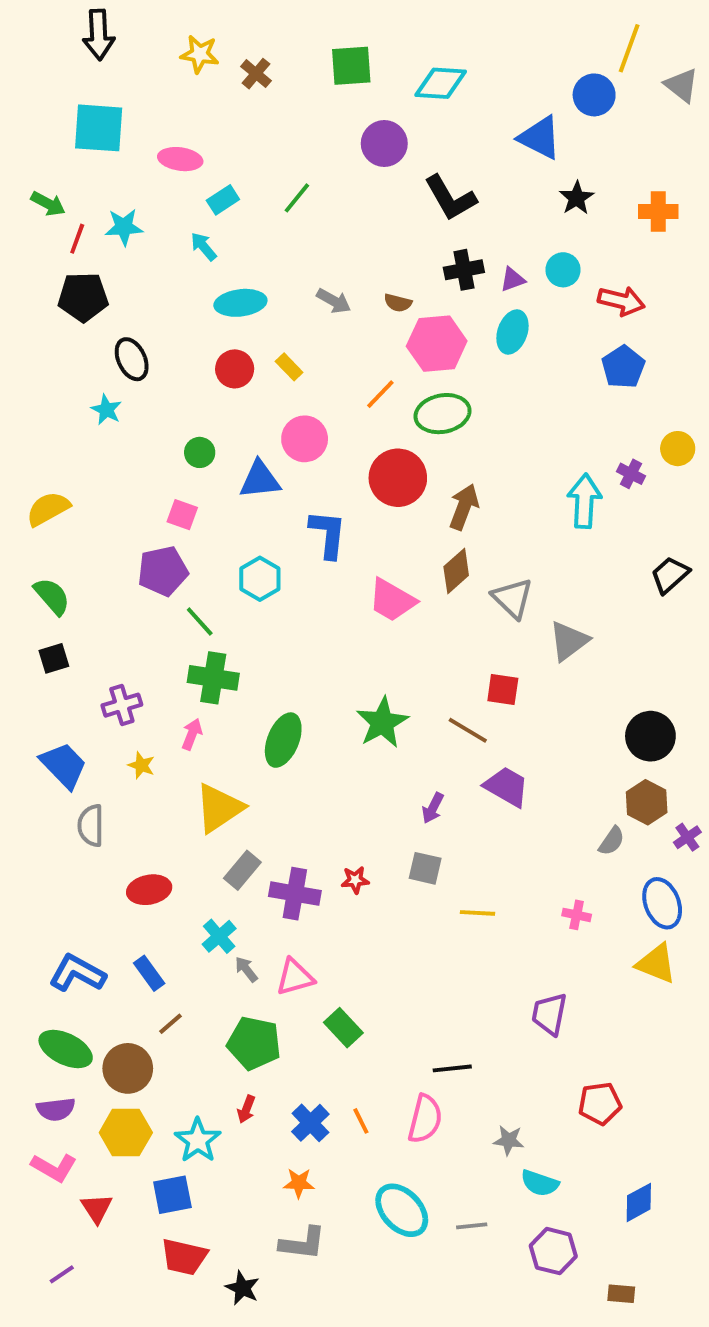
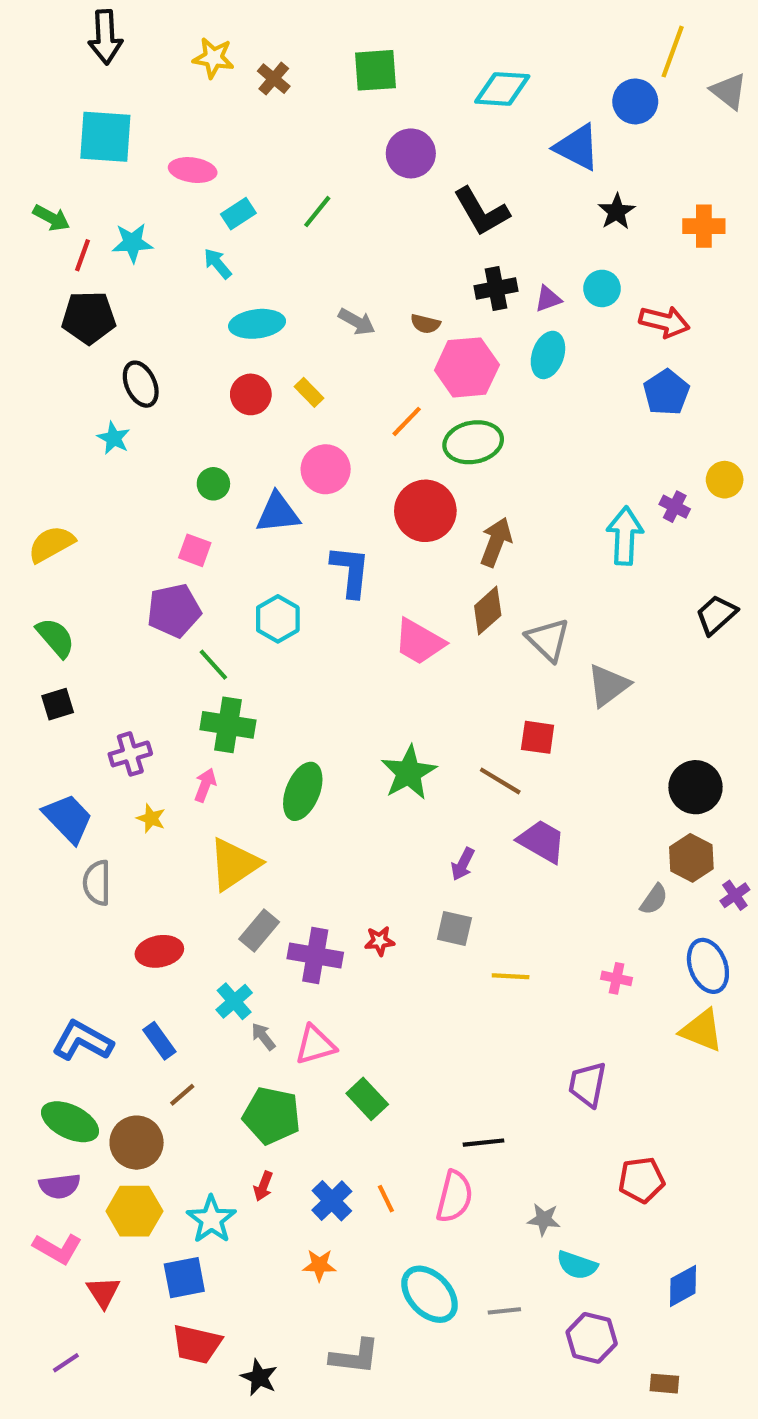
cyan diamond: (441, 83) -> (502, 89), moved
gray L-shape: (303, 1243) -> (355, 1357), moved

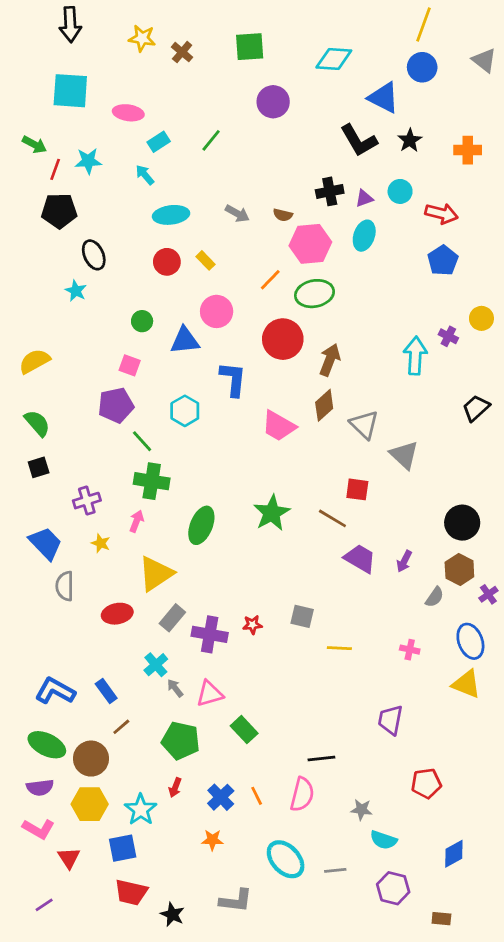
yellow line: (673, 52) -> (424, 24), moved
black L-shape: (481, 212) -> (359, 140), moved
gray triangle: (608, 685) -> (404, 455), turned -40
purple arrow: (463, 864) -> (404, 561), moved
red ellipse: (159, 951) -> (117, 614), moved

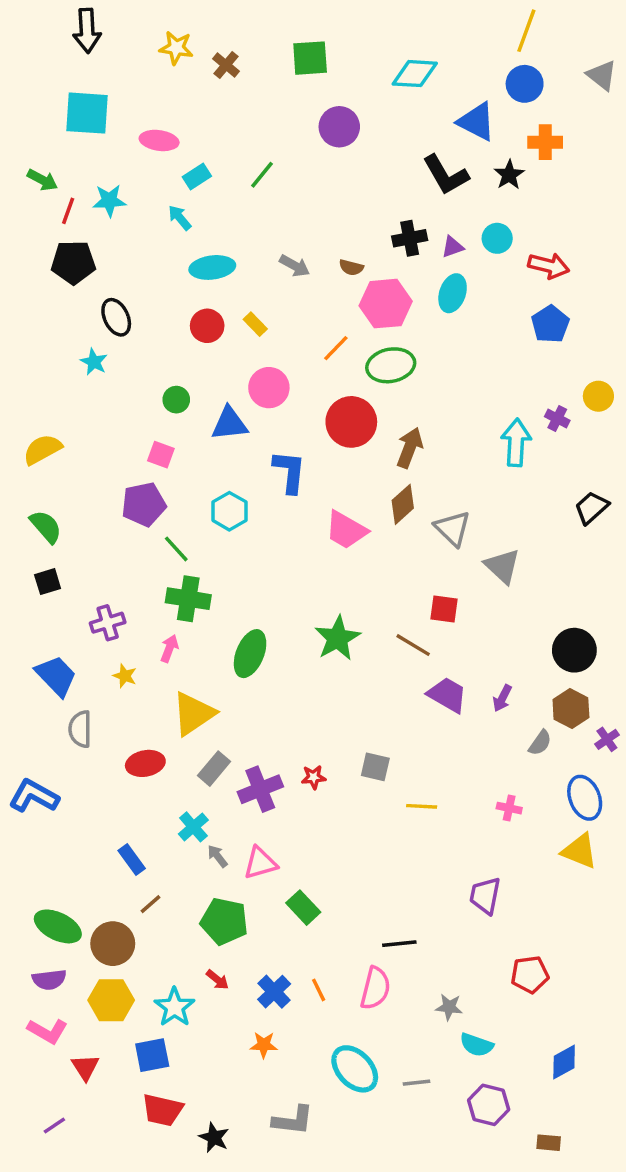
orange cross: (468, 150) -> (545, 142), moved
purple cross: (210, 634) -> (260, 789), turned -32
blue L-shape: (55, 691) -> (34, 796), moved
red arrow: (175, 788) -> (217, 980), turned -72

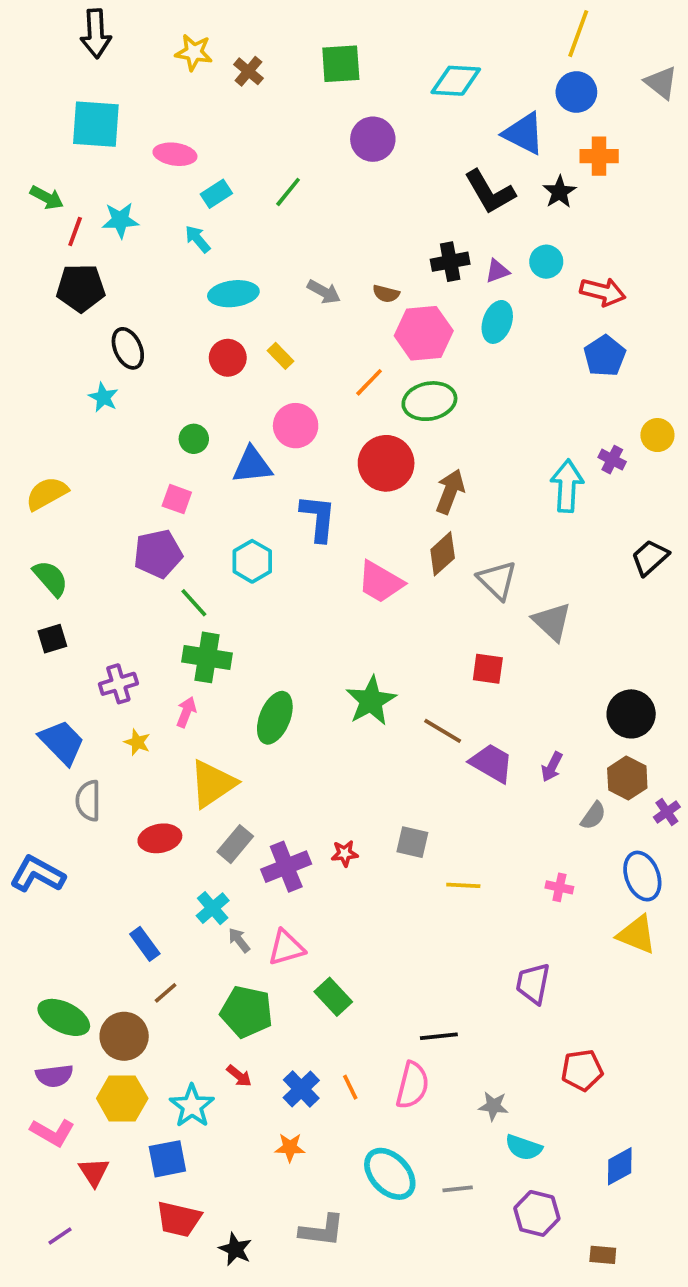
brown line: (413, 645) -> (443, 731), moved

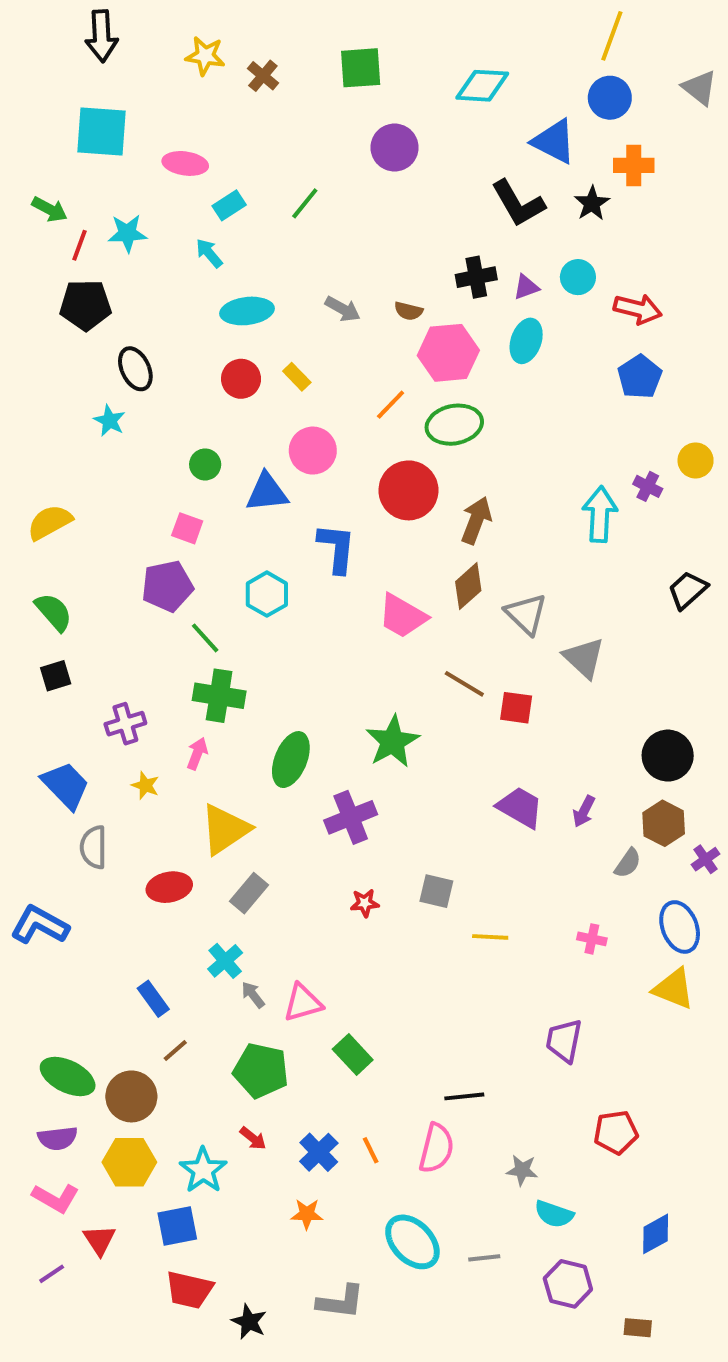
brown line: (443, 731) -> (464, 684), moved
purple cross: (286, 867) -> (351, 817), moved
purple line: (60, 1236) -> (52, 1274), moved

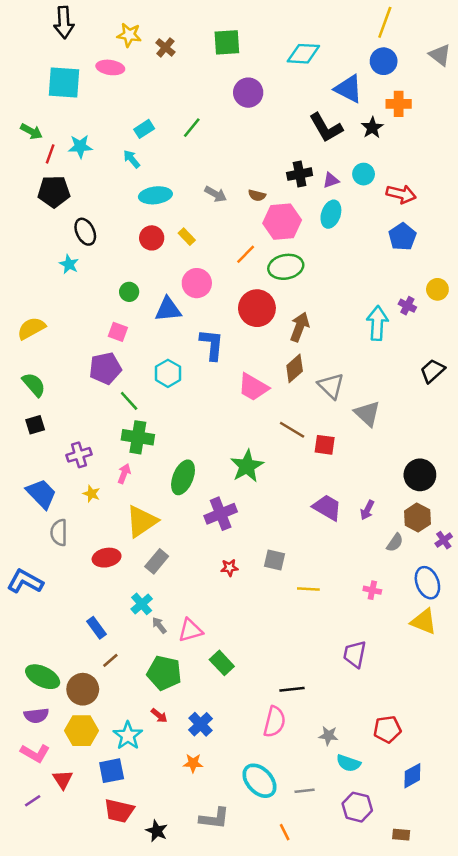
pink ellipse: (185, 163) -> (110, 67), moved
red pentagon: (616, 1132) -> (387, 729), moved
orange line: (371, 1150) -> (285, 832), moved

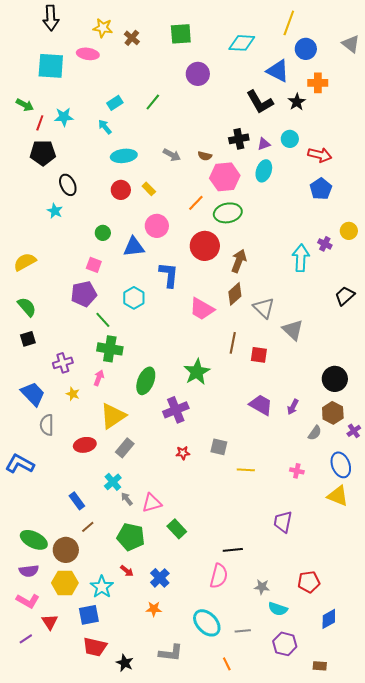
yellow line: (385, 22) -> (289, 23), moved
brown line: (292, 430) -> (233, 343), turned 70

